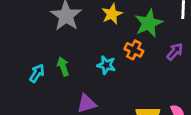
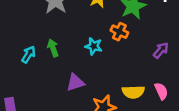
purple arrow: (175, 52) -> (161, 50), moved

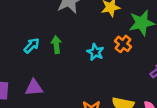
purple triangle: (75, 82) -> (34, 88), moved

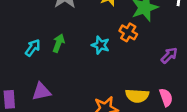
green arrow: (56, 45) -> (58, 43), turned 35

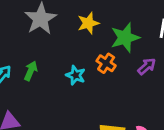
purple arrow: (169, 55) -> (147, 66), moved

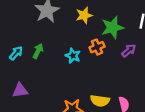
orange cross: (106, 63) -> (97, 47), turned 32

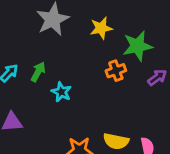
cyan star: (73, 56) -> (61, 92), moved

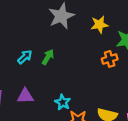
cyan star: (61, 92) -> (63, 102), moved

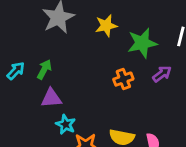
orange cross: (110, 59) -> (123, 79), moved
purple triangle: (25, 96) -> (51, 98), moved

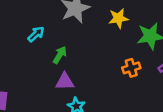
cyan arrow: (16, 71) -> (36, 34), moved

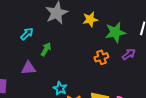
purple triangle: (65, 81) -> (28, 68), moved

